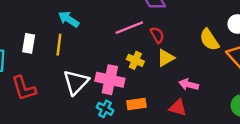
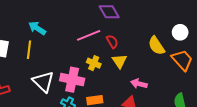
yellow triangle: (166, 58) -> (119, 61), turned -35
white triangle: (76, 82) -> (43, 82), turned -30

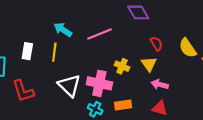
pink line: (89, 35) -> (99, 34), moved
red semicircle: (112, 42) -> (156, 44), moved
pink arrow: (139, 84) -> (160, 85), moved

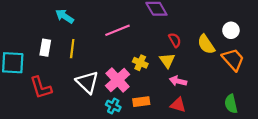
cyan arrow: (63, 30) -> (65, 16), moved
pink cross: (99, 83) -> (118, 80), turned 35

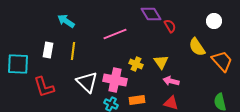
white circle: (231, 30) -> (214, 21), moved
red semicircle: (175, 40) -> (170, 26), moved
pink cross: (118, 80) -> (115, 80), turned -35

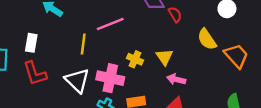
yellow line: (73, 51) -> (83, 44), moved
red L-shape: (44, 87) -> (35, 73), moved

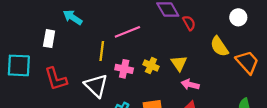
white rectangle: (31, 43) -> (49, 39), moved
pink cross: (110, 78) -> (124, 69), moved, size x0.7

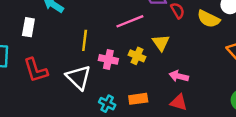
pink line: (127, 32) -> (130, 21), moved
yellow semicircle: (219, 46) -> (209, 19), moved, turned -30
yellow triangle: (179, 63) -> (161, 43), moved

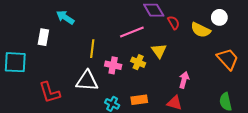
red L-shape: (36, 70) -> (50, 92), moved
pink arrow: (179, 76) -> (184, 80), moved, turned 91
white triangle: (79, 77) -> (87, 81), turned -40

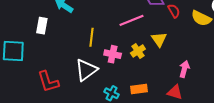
yellow cross: (138, 62) -> (138, 51), turned 32
white triangle: (87, 81) -> (86, 70), turned -40

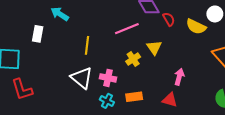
pink cross: (113, 54) -> (108, 78), moved
white triangle: (86, 70) -> (82, 78), turned -45
red L-shape: (48, 82) -> (22, 89), moved

